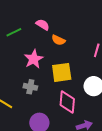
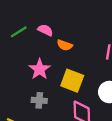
green line: (14, 32) -> (19, 32), moved
yellow square: (62, 72) -> (72, 81), turned 35

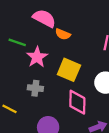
pink semicircle: (45, 30) -> (44, 18), size x1.5
green line: (19, 32) -> (17, 42), moved, turned 49

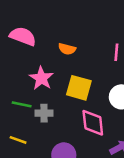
pink semicircle: (44, 18) -> (23, 36), moved
green line: (17, 42) -> (22, 104), moved

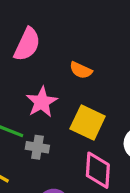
pink semicircle: (23, 36) -> (27, 44), turned 85

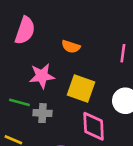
pink star: (42, 102) -> (42, 76), turned 30

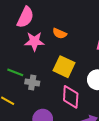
pink star: (42, 76) -> (34, 41), moved

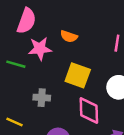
green line: (15, 72) -> (16, 64), moved

